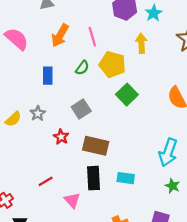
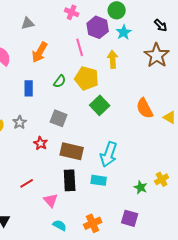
pink line: (92, 37) -> (80, 47), moved
gray square: (81, 109) -> (59, 118), turned -36
cyan arrow: (168, 152) -> (109, 154), moved

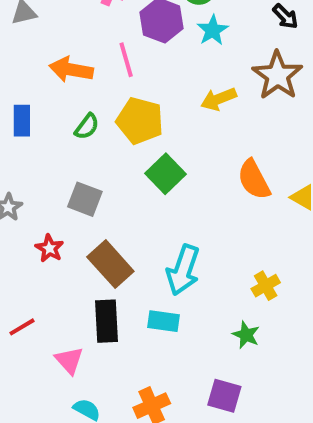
orange arrow: (40, 52) -> (71, 70), moved, turned 70
yellow arrow: (113, 59) -> (218, 99), moved, turned -108
blue rectangle: (29, 88) -> (22, 121), moved
brown rectangle: (72, 151) -> (110, 264), turned 35
yellow cross: (162, 179) -> (266, 286), moved

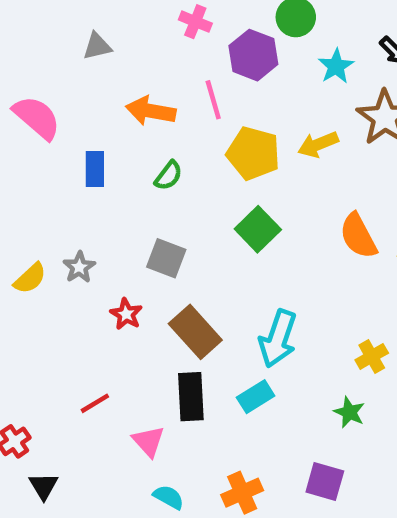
cyan star: (213, 30) -> (336, 66), moved
yellow pentagon: (140, 121) -> (253, 153), moved
cyan rectangle: (163, 321) -> (256, 397), turned -40

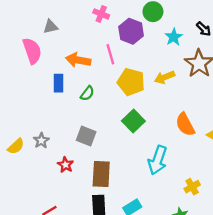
pink semicircle: (37, 118) -> (32, 51), moved, turned 30
blue rectangle: (95, 169) -> (59, 83), moved
brown rectangle: (195, 332) -> (101, 174), turned 45
cyan arrow: (278, 339) -> (158, 160), moved

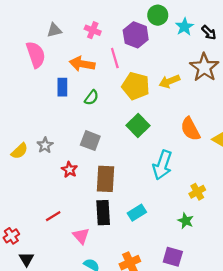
pink cross: (101, 14) -> (93, 30), moved
cyan star: (174, 37) -> (184, 27), moved

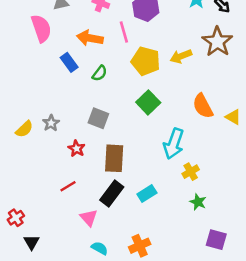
blue rectangle: (62, 87) -> (69, 62), turned -36
yellow cross: (197, 192) -> (191, 172), moved
black rectangle: (103, 213) -> (112, 193), turned 40
red line: (53, 216) -> (68, 186), moved
purple square: (173, 257) -> (216, 240), moved

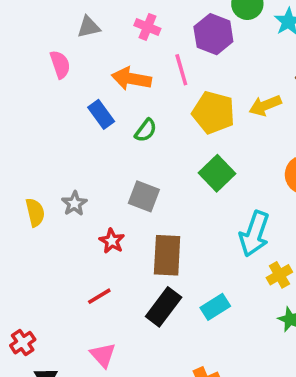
pink semicircle: (41, 28) -> (60, 64), size x0.7
yellow semicircle: (24, 129) -> (35, 212), turned -60
pink triangle: (89, 218) -> (103, 355), moved

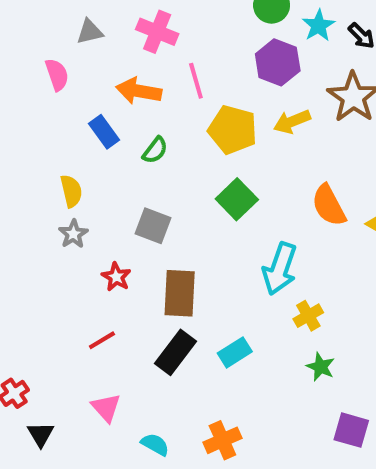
pink cross: (147, 27) -> (157, 32), size x1.4
purple hexagon: (213, 34) -> (278, 62), moved
yellow semicircle: (35, 212) -> (71, 191), moved

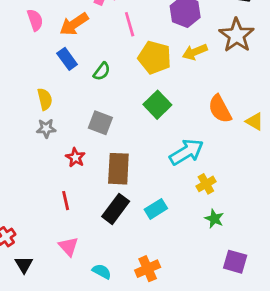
orange arrow: (139, 91) -> (74, 24), moved, turned -44
gray star: (73, 234) -> (46, 128), turned 30
cyan arrow: (280, 269) -> (186, 152), turned -140
red line: (102, 340) -> (66, 201), turned -72

